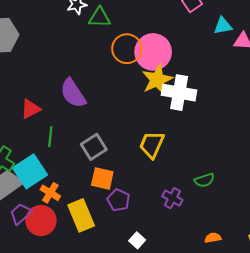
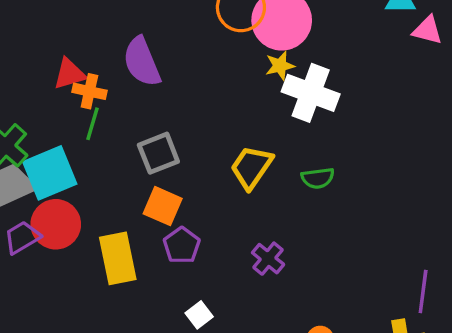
yellow star: (157, 80) -> (280, 66), size x0.6
green semicircle: (204, 180) -> (318, 178), moved
orange cross: (50, 193) -> (89, 91), moved, turned -30
red circle: (41, 221) -> (56, 224), moved

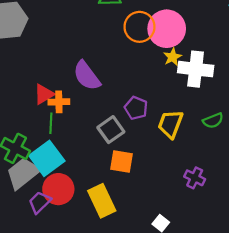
green line: (93, 124) -> (51, 123), moved
purple pentagon: (182, 245) -> (136, 108), moved

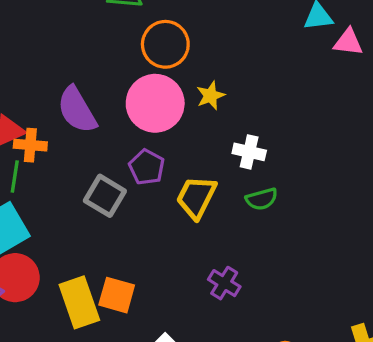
pink circle: (167, 29) -> (155, 103), moved
white cross: (196, 69) -> (249, 152), moved, size x0.6
gray square: (111, 130) -> (105, 196), turned -30
orange square: (121, 162) -> (117, 295), moved

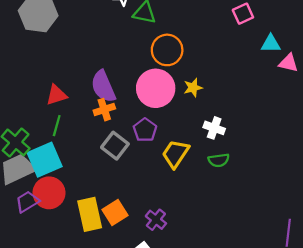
orange cross: (30, 145) -> (104, 110), moved, turned -30
purple cross: (224, 283) -> (156, 220), moved
orange square: (117, 295) -> (115, 212), turned 35

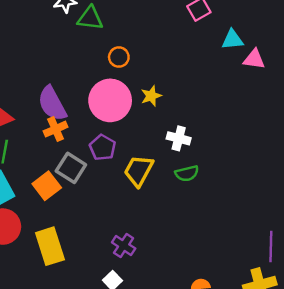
orange circle: (167, 50) -> (119, 57), size x0.6
orange square: (115, 212) -> (47, 186), moved

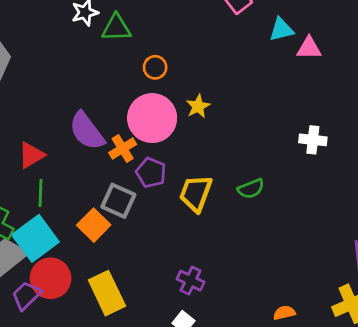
orange cross: (56, 129) -> (123, 149), moved
white cross: (179, 138) -> (313, 140), moved

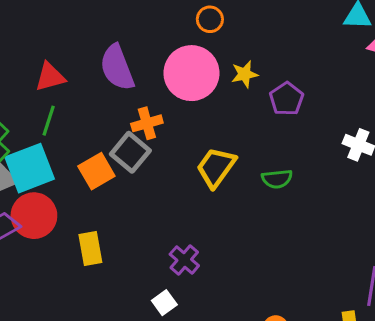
orange cross: (123, 149) -> (147, 123), moved
purple pentagon: (151, 173) -> (287, 99), moved
yellow rectangle: (107, 293) -> (90, 249), size x0.7

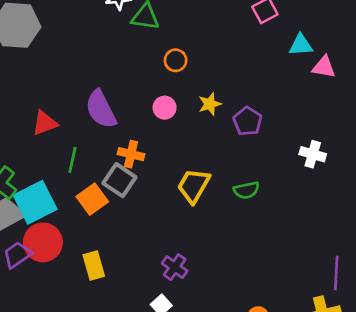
pink circle: (191, 73) -> (165, 108), size x0.5
green line: (49, 121) -> (72, 160), moved
orange cross: (147, 123) -> (131, 154), turned 35

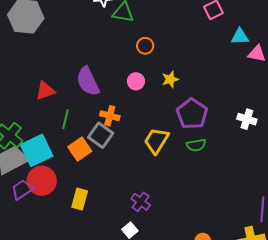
purple pentagon: (248, 121) -> (192, 114), moved, size x1.4
yellow rectangle: (94, 265) -> (80, 199), turned 30

